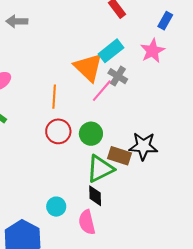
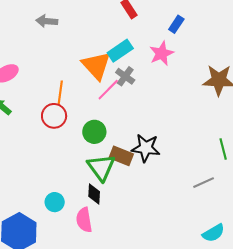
gray arrow: (17, 21) -> (47, 21), moved
red circle: (58, 131) -> (54, 116), moved
green triangle: (100, 169) -> (101, 167), turned -44

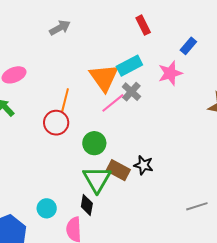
gray arrow: (47, 21) -> (60, 28), turned 140
black star: (146, 148) -> (143, 165), size x0.7

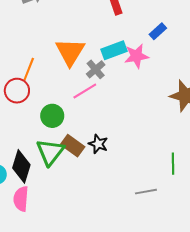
cyan rectangle: (129, 66) -> (114, 50), moved
pink line: (113, 103) -> (85, 91), moved
black diamond: (87, 205) -> (21, 166), moved, size x1.5

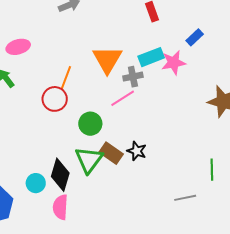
gray cross: (96, 69) -> (133, 77), turned 30

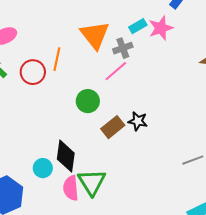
cyan rectangle: (151, 57) -> (138, 26), size x0.7
red circle: (55, 99) -> (33, 72), moved
brown rectangle: (111, 153) -> (113, 127), turned -65
green triangle: (89, 160) -> (92, 182), moved

